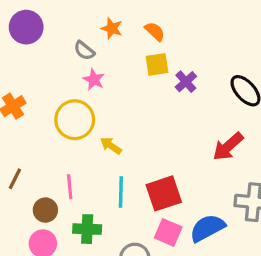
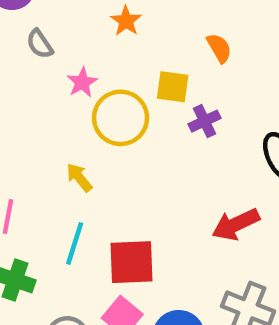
orange semicircle: (155, 31) -> (219, 48), moved
gray semicircle: (84, 51) -> (40, 44), moved
yellow circle: (75, 120) -> (121, 118), moved

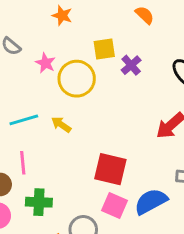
orange semicircle: (219, 48) -> (145, 15), moved
cyan line: (75, 243) -> (24, 120), moved, turned 72
red square: (131, 262) -> (110, 169), turned 32

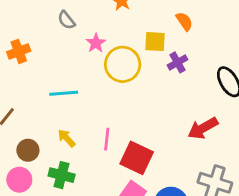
orange semicircle: (145, 15) -> (184, 21), moved
yellow arrow: (61, 125) -> (67, 138), moved
pink line: (23, 163) -> (107, 139), moved

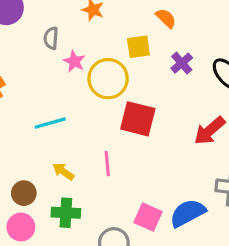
gray semicircle: (66, 20) -> (51, 38), moved, turned 54
purple cross: (177, 62) -> (182, 63), moved
red square: (137, 158) -> (138, 119), moved

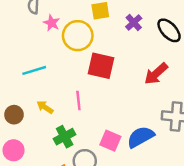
brown circle: (24, 193) -> (14, 115), moved
green cross: (66, 213) -> (65, 137), moved, turned -30

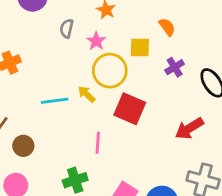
pink star: (52, 23) -> (96, 41), moved
yellow arrow: (45, 107) -> (87, 94), moved

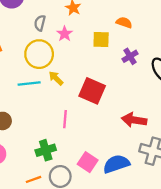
orange semicircle: (167, 27) -> (124, 23), turned -35
yellow circle: (110, 71) -> (39, 54), moved
red arrow: (189, 128) -> (134, 120), moved, turned 40

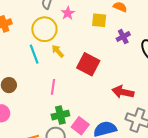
cyan line: (29, 83) -> (34, 54), turned 72
pink line: (65, 119) -> (53, 87), moved
green cross: (46, 150) -> (60, 115), moved

